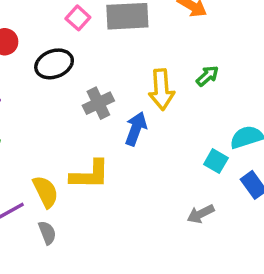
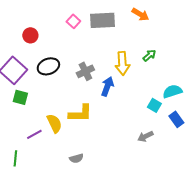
black ellipse: (54, 64) -> (48, 66), moved
gray semicircle: (47, 233) -> (76, 158), moved, turned 96

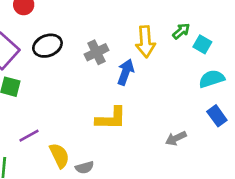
cyan square: (154, 105) -> (202, 44), moved
yellow L-shape: (80, 113) -> (111, 118), moved
yellow semicircle: (54, 123) -> (59, 156), moved

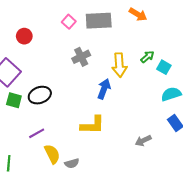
black ellipse: (47, 46) -> (40, 95), moved
gray cross: (96, 52) -> (81, 57), moved
purple line: (29, 136) -> (37, 133), moved

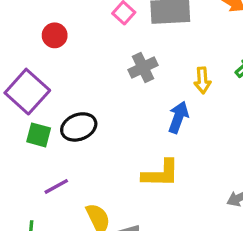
yellow arrow: (119, 65) -> (202, 80), size x0.7
purple line: (37, 133) -> (56, 186), moved

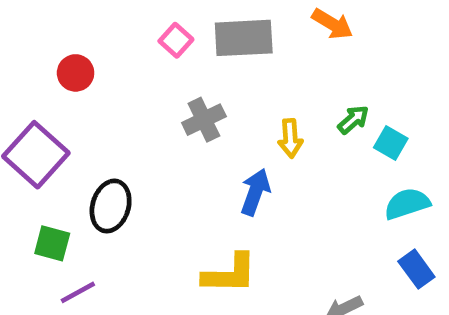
black ellipse: (79, 127) -> (111, 206), turned -52
green square: (39, 135) -> (52, 243), moved

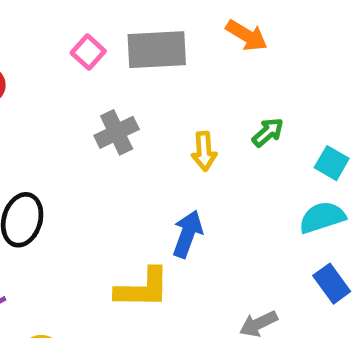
cyan square: (391, 143) -> (332, 163), moved
blue arrow: (255, 192) -> (187, 234), moved

